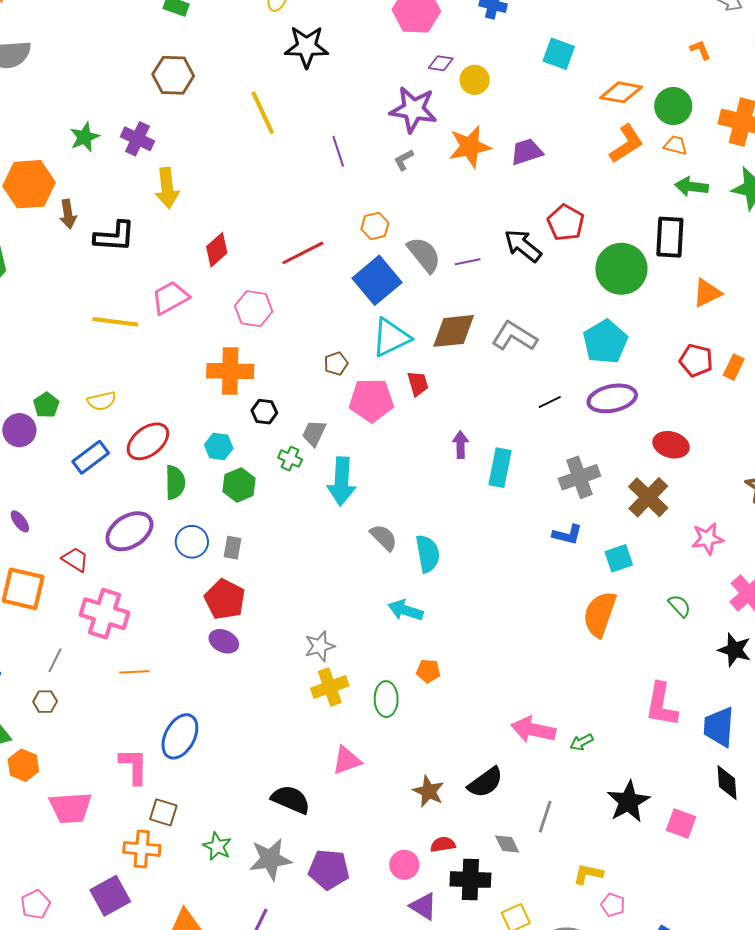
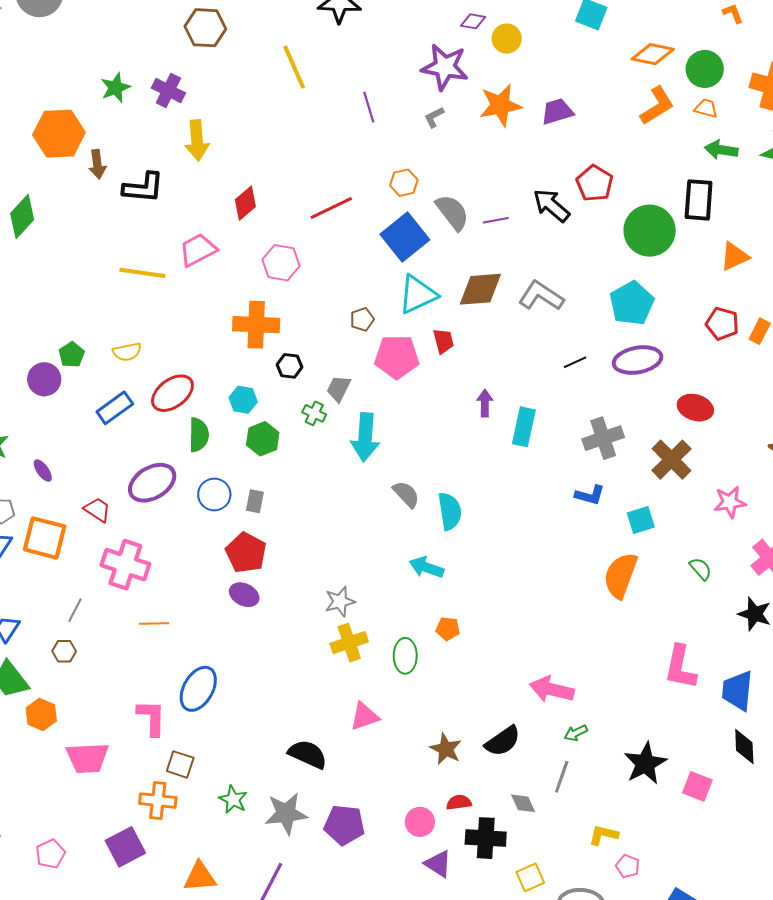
green arrow: (582, 742) -> (576, 733), moved

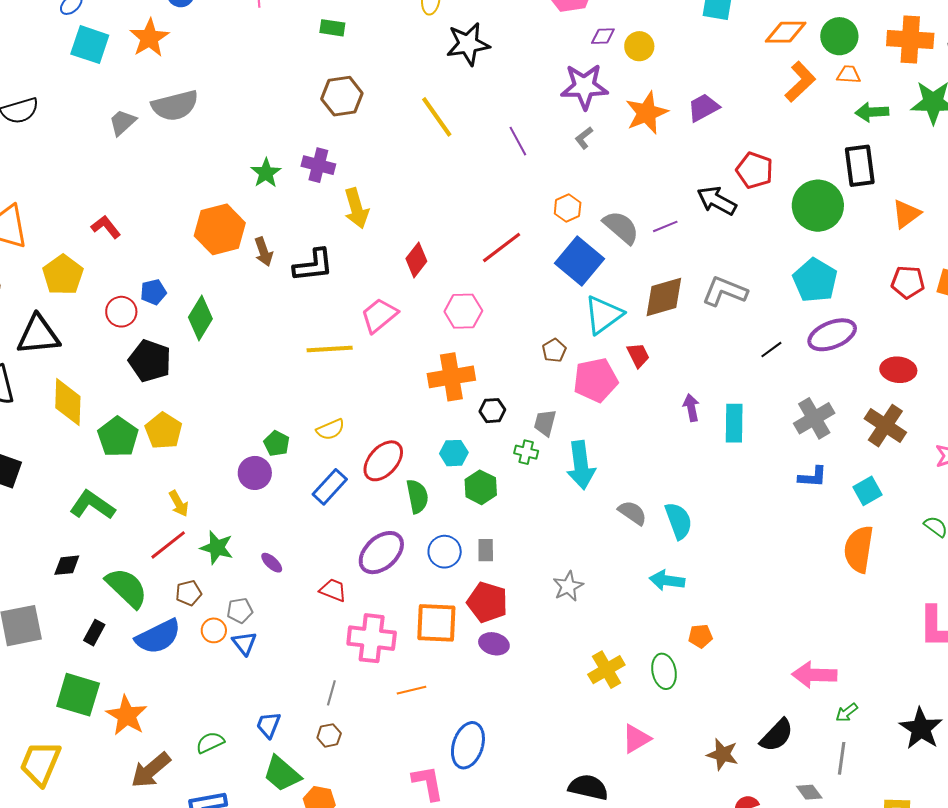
orange square: (45, 538) -> (436, 623), moved
gray star: (340, 602) -> (568, 586), moved

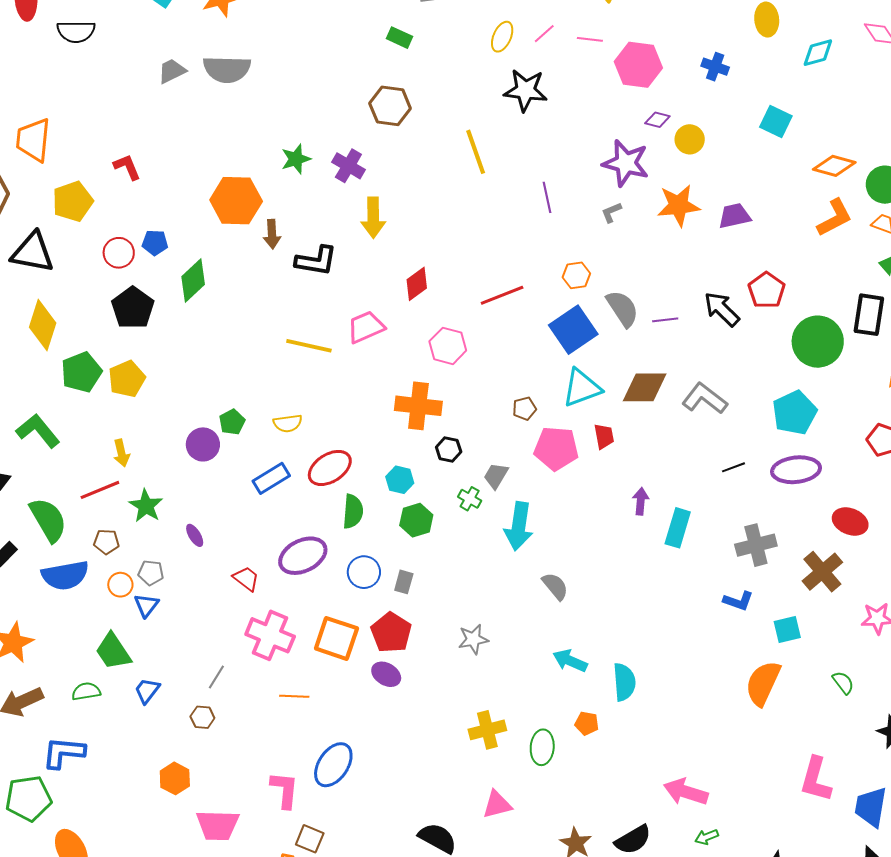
cyan semicircle: (679, 521) -> (624, 682), moved
green trapezoid: (282, 774) -> (113, 651), moved

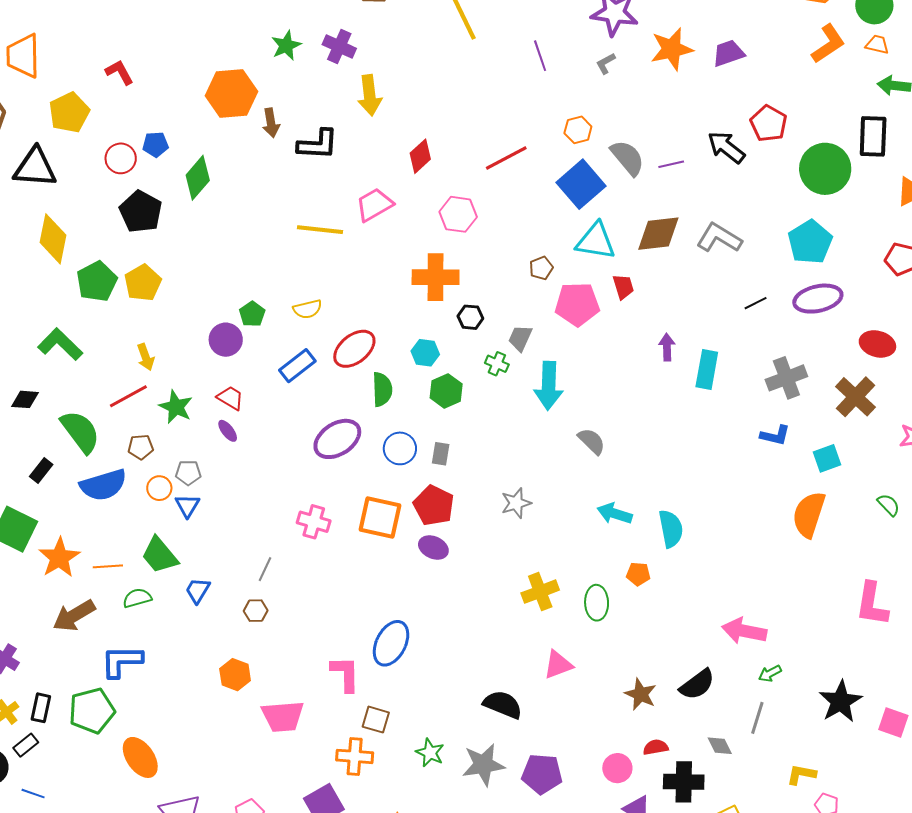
cyan triangle: (582, 388) -> (596, 241), turned 36
red trapezoid: (246, 579) -> (230, 398), moved
pink cross: (270, 635) -> (314, 522), size x0.7
orange line: (294, 696) -> (108, 566), moved

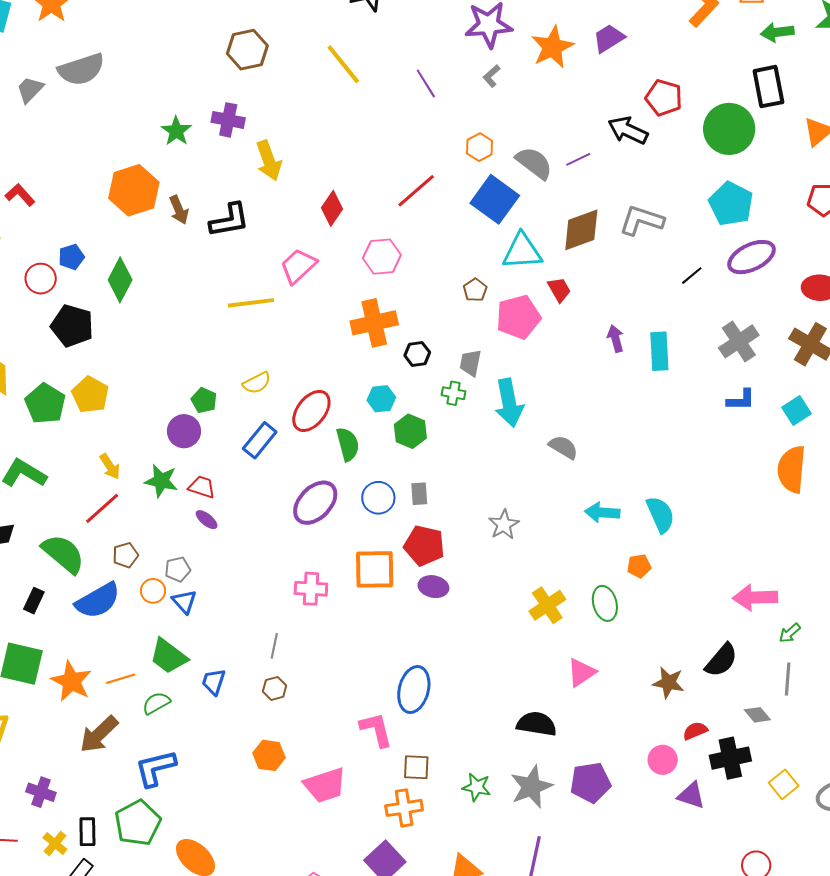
green star: (176, 407) -> (161, 481), moved

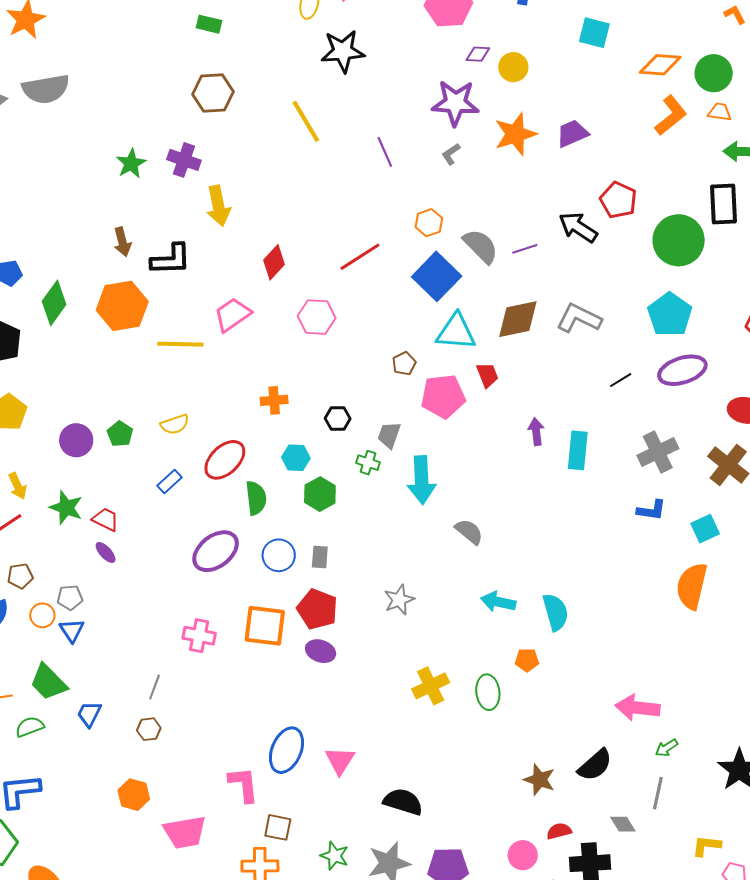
orange hexagon: (134, 190) -> (122, 306), moved
orange cross: (374, 323) -> (274, 400), moved, size x0.6
purple circle: (184, 431) -> (76, 440), moved
blue rectangle: (260, 440) -> (169, 482), size x0.7
pink triangle: (581, 672) -> (340, 761), moved, turned -32

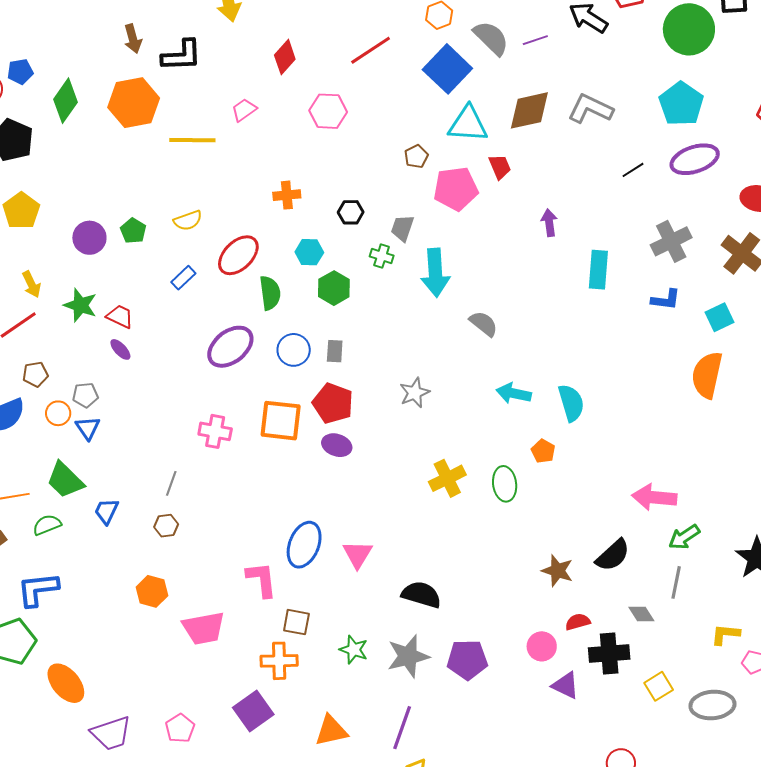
pink trapezoid: (233, 315) -> (244, 110), size x0.7
cyan rectangle: (578, 450) -> (598, 270), moved
orange pentagon: (527, 660) -> (543, 451), turned 30
green arrow: (667, 748) -> (684, 537), size x1.4

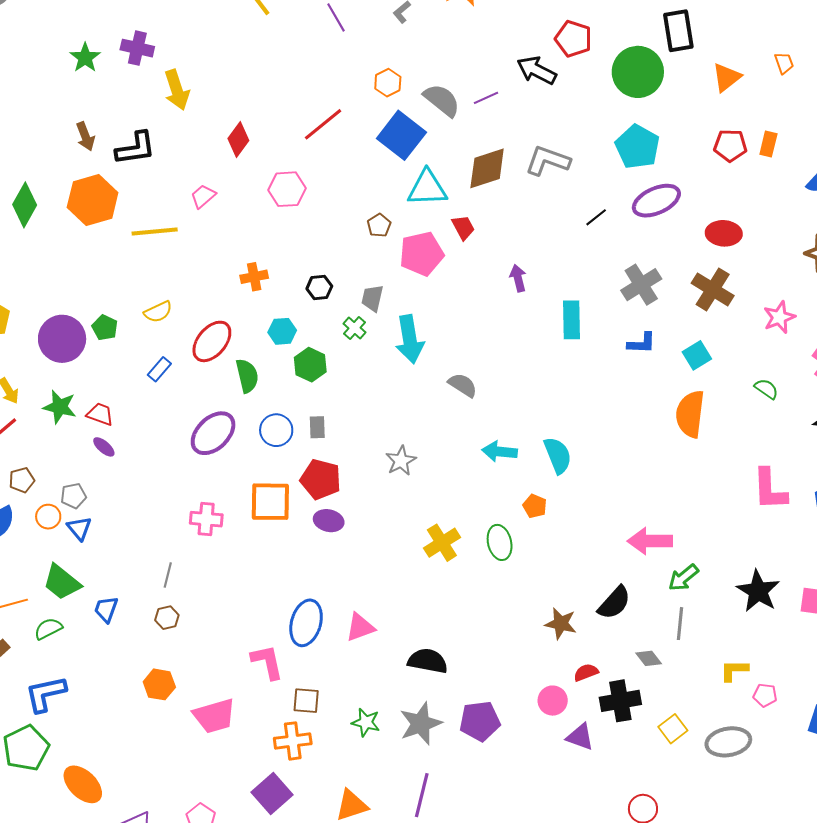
purple circle: (89, 238) -> (62, 339), size x1.4
green cross: (382, 256) -> (354, 328), turned 30
pink triangle: (358, 554) -> (360, 627), turned 44

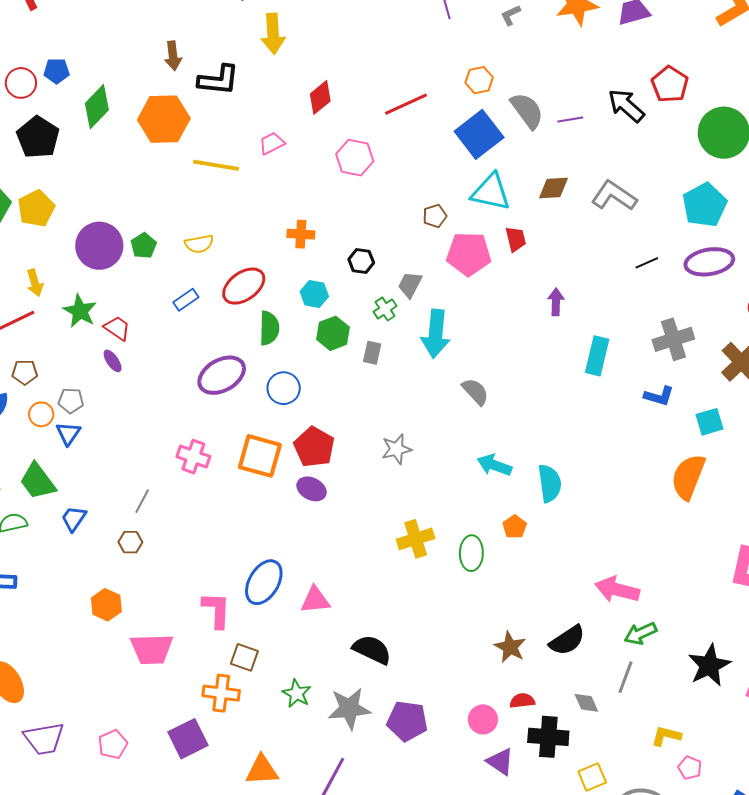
brown diamond: (487, 168) -> (554, 188), size x0.7
gray rectangle: (317, 427) -> (372, 353), moved

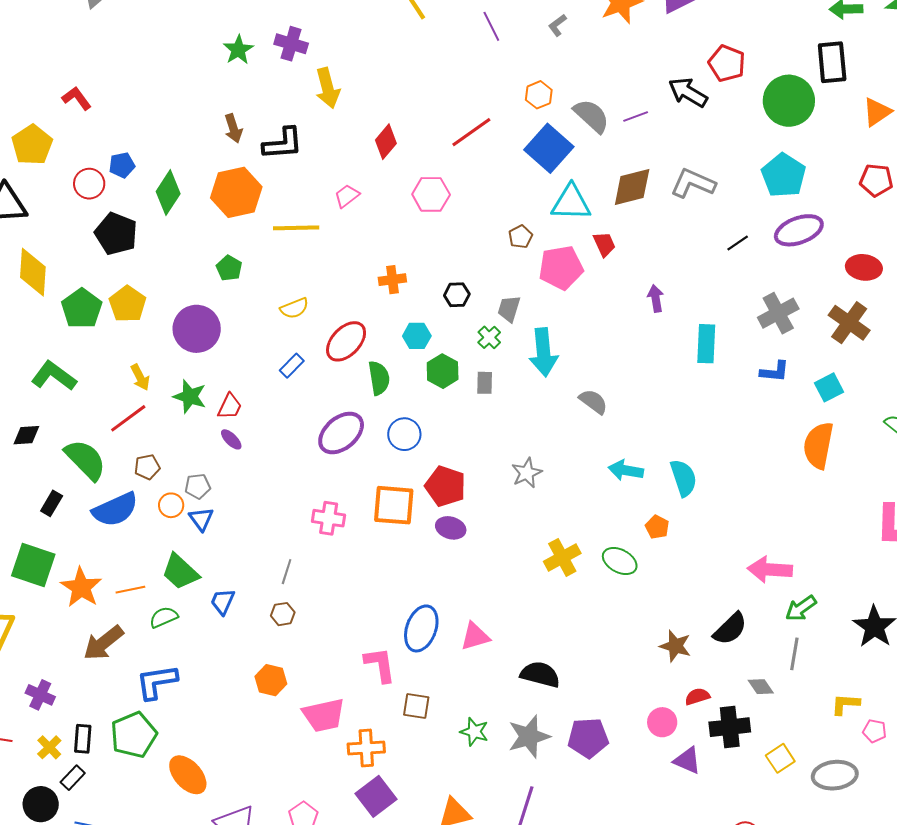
brown diamond: (554, 188) -> (632, 187), size x1.4
green pentagon: (144, 246) -> (229, 268), moved
red trapezoid: (117, 328) -> (230, 406), turned 92
green ellipse: (471, 553) -> (620, 561), turned -52
orange cross: (221, 693) -> (366, 748), moved

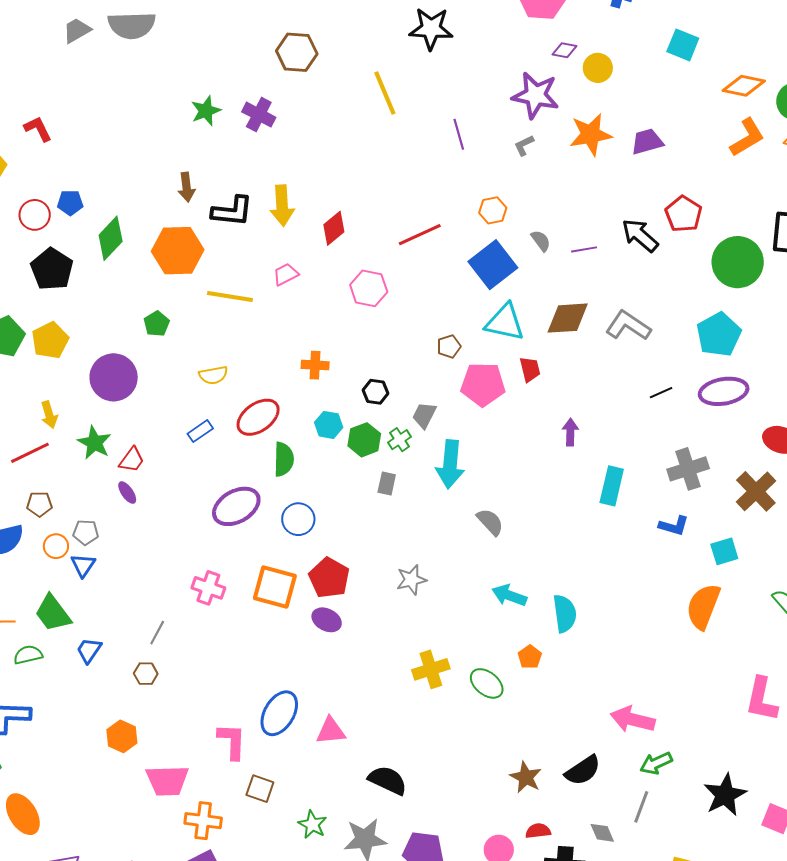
yellow arrow: (328, 88) -> (282, 206), moved
gray semicircle: (591, 116) -> (541, 241), size x0.6
green hexagon: (443, 371) -> (364, 440), moved

